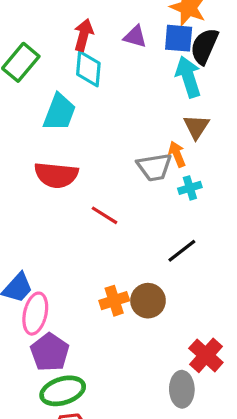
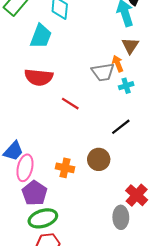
orange cross: (114, 301) -> (65, 168), moved, turned 30

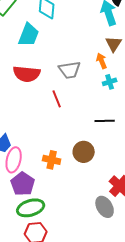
gray trapezoid: (103, 72) -> (70, 70), moved
red line: (70, 104) -> (57, 99), turned 36
black line: (121, 127) -> (105, 121), turned 36
gray ellipse: (121, 217) -> (105, 207), turned -30

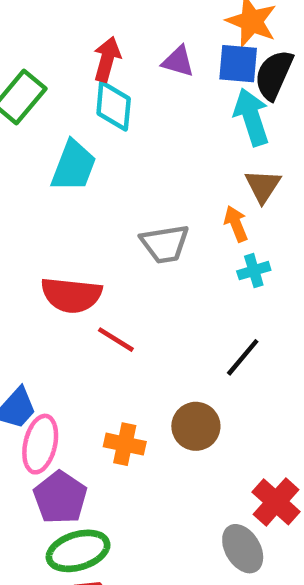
red semicircle: (27, 74) -> (71, 295), moved
red line: (57, 99) -> (116, 340), moved, turned -36
black line: (105, 121) -> (243, 357), turned -48

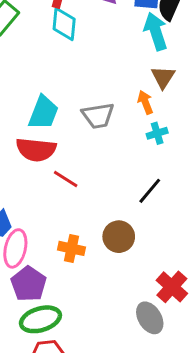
cyan trapezoid: (74, 166) -> (43, 113), moved

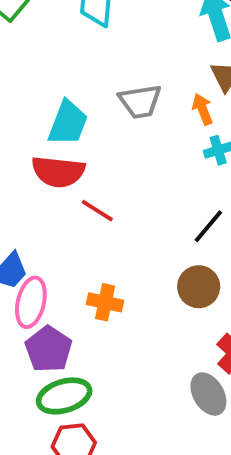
gray trapezoid: (98, 116) -> (140, 101), moved
brown circle: (119, 237) -> (199, 287), moved

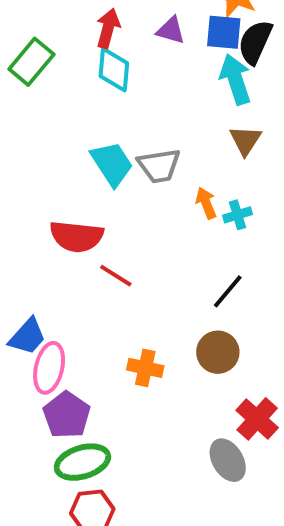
orange arrow: (203, 109) -> (206, 203), moved
cyan trapezoid: (68, 123) -> (112, 164), moved, turned -54
orange cross: (105, 302) -> (145, 368), moved

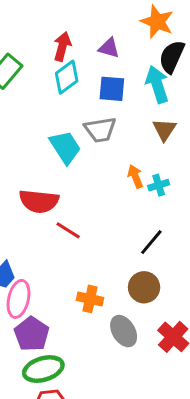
blue square: (224, 32) -> (112, 89), moved
cyan diamond: (114, 70) -> (67, 77), turned 48
gray trapezoid: (159, 166) -> (100, 130), moved
gray ellipse: (228, 460) -> (124, 331), moved

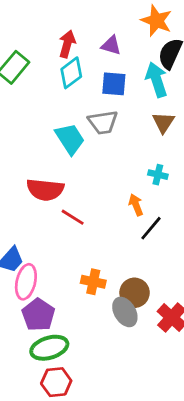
orange arrow: (135, 176) -> (136, 205), moved
cyan cross: (159, 185) -> (158, 175), turned 30
brown circle: (144, 287) -> (135, 293), moved

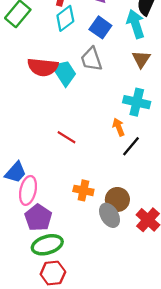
blue square: (114, 84) -> (100, 27), turned 30
gray trapezoid: (103, 122) -> (91, 59), turned 80
cyan cross: (158, 175) -> (137, 102), size x1.6
red semicircle: (45, 190) -> (43, 67), moved

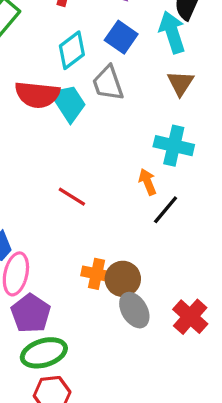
cyan diamond: (65, 18) -> (72, 50), moved
brown circle: (117, 199) -> (123, 279), moved

